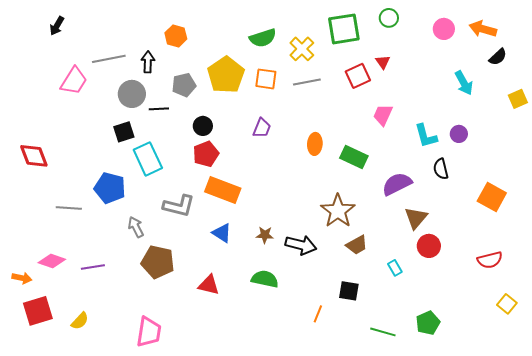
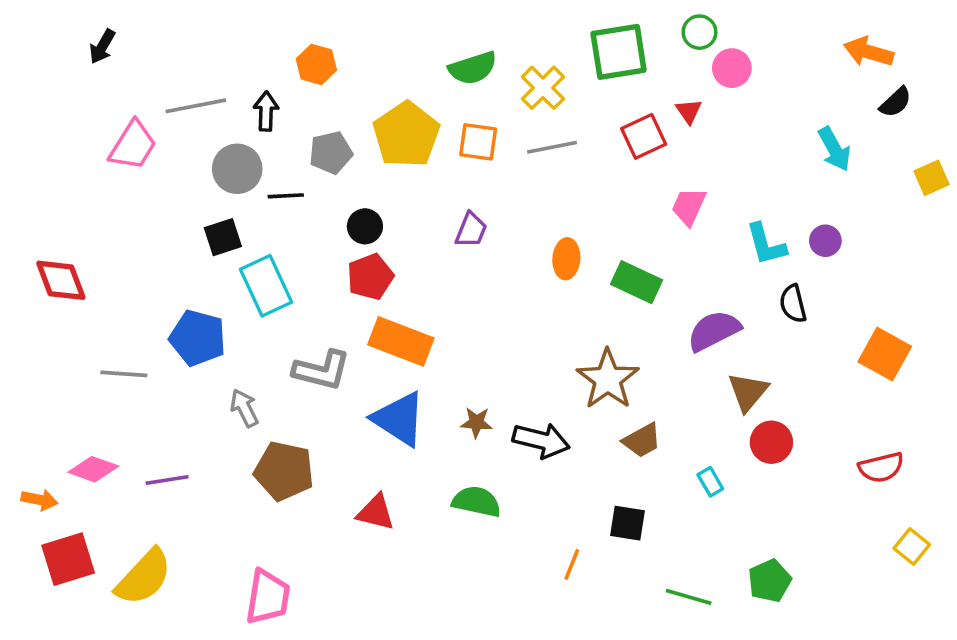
pink circle: (444, 29) -> (732, 68), moved
blue triangle: (222, 233) -> (399, 419), size x1.6
yellow semicircle: (80, 321) -> (144, 577), size x1.8

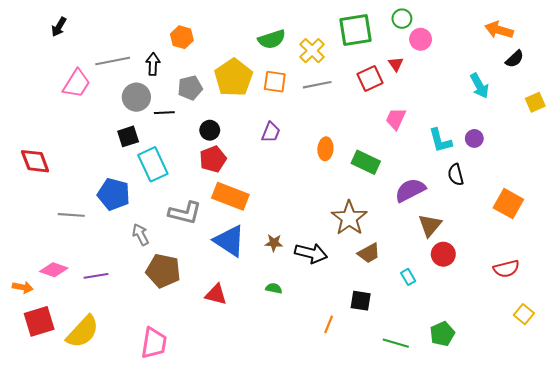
green semicircle: (476, 502) -> (274, 288), size x0.6

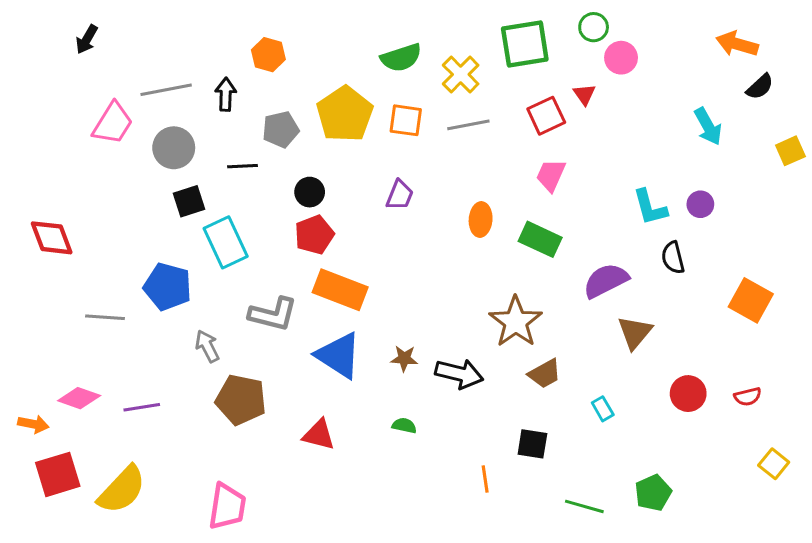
gray circle: (136, 97) -> (174, 148), moved
pink trapezoid: (396, 119) -> (551, 175), moved
red circle: (443, 254) -> (688, 394), moved
red semicircle: (506, 269) -> (748, 397), size x0.7
orange line: (329, 324) -> (485, 479), turned -30

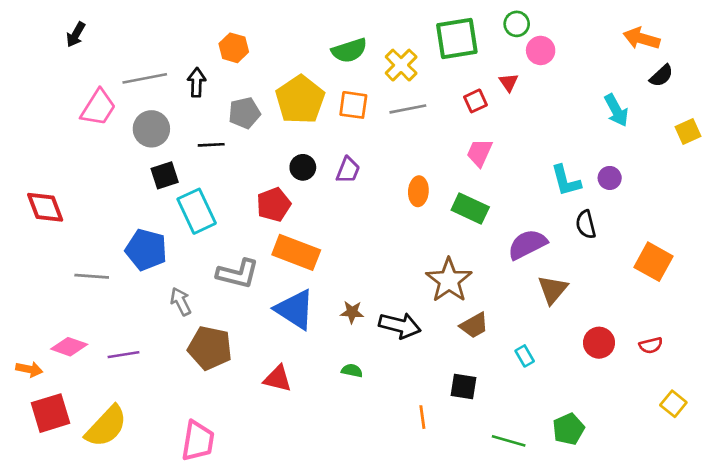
red square: (546, 116) -> (475, 101), size x0.7
black circle: (310, 192) -> (303, 167), moved

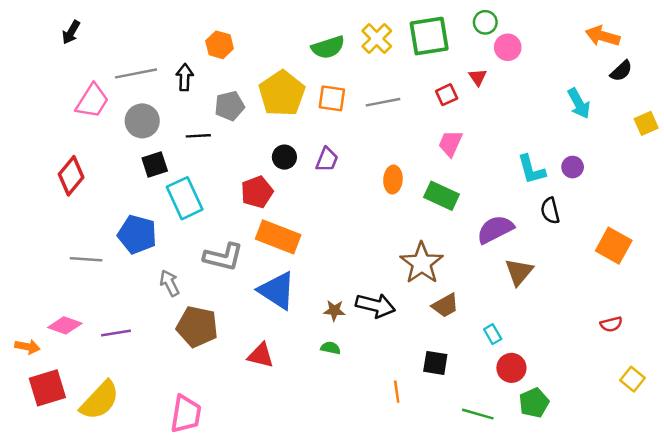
yellow cross: (401, 65) -> (377, 39), moved
red diamond: (45, 207) -> (71, 176), moved, turned 60
brown star: (352, 312) -> (334, 310), moved
red circle: (599, 343) -> (511, 368), moved

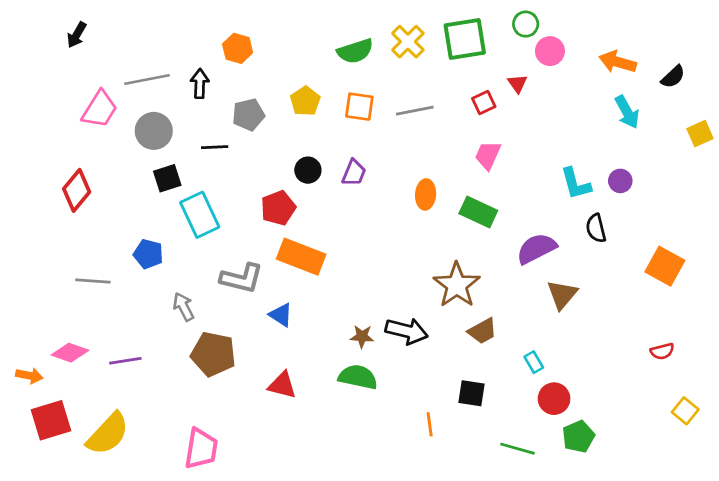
orange arrow: (603, 36) -> (618, 62), moved
yellow pentagon: (282, 93) -> (305, 101), size x0.6
blue pentagon: (137, 234) -> (148, 254), size x0.7
blue triangle: (277, 291) -> (281, 315), moved, size x0.6
green semicircle: (331, 348) -> (358, 377), size x1.8

